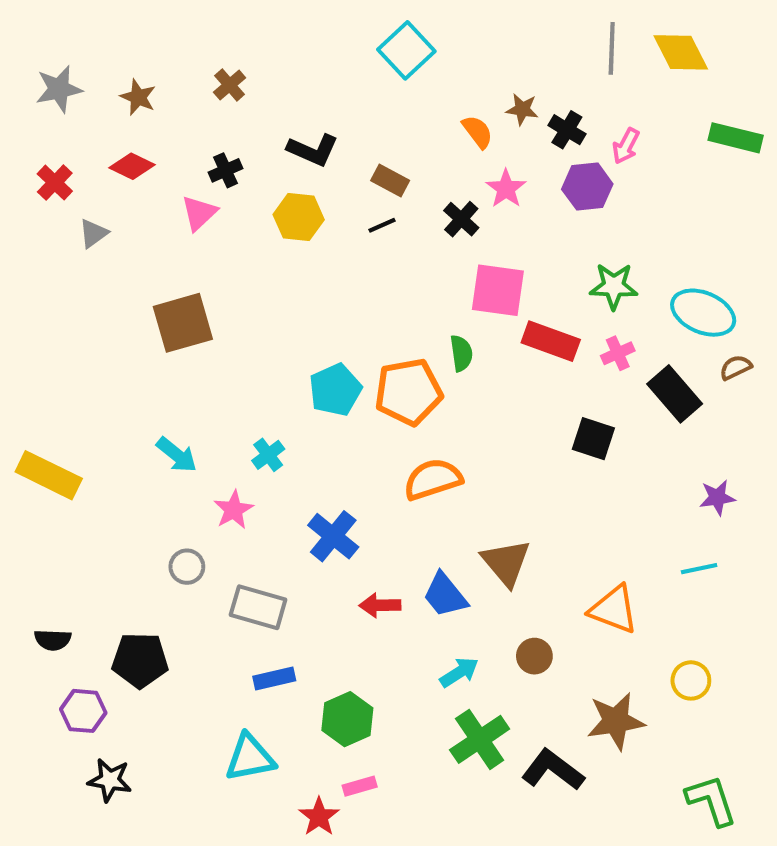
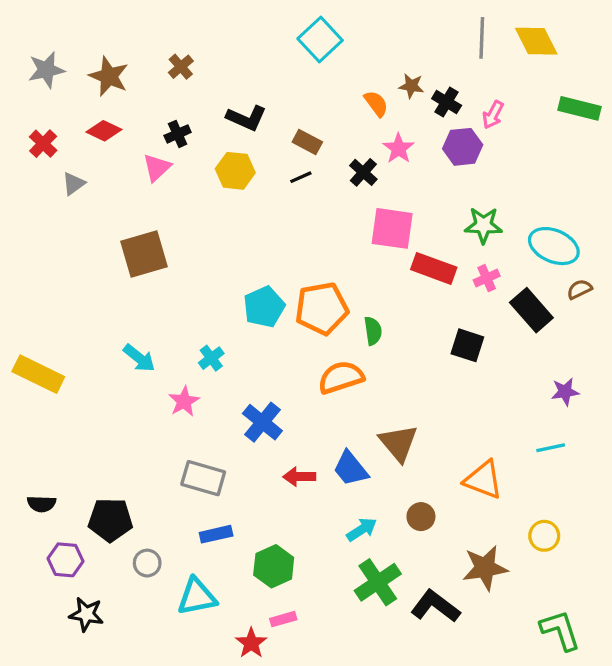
brown star: (138, 97) -> (109, 76), size x1.4
green semicircle: (461, 353) -> (373, 331), moved
gray circle: (187, 567) -> (147, 563), moved

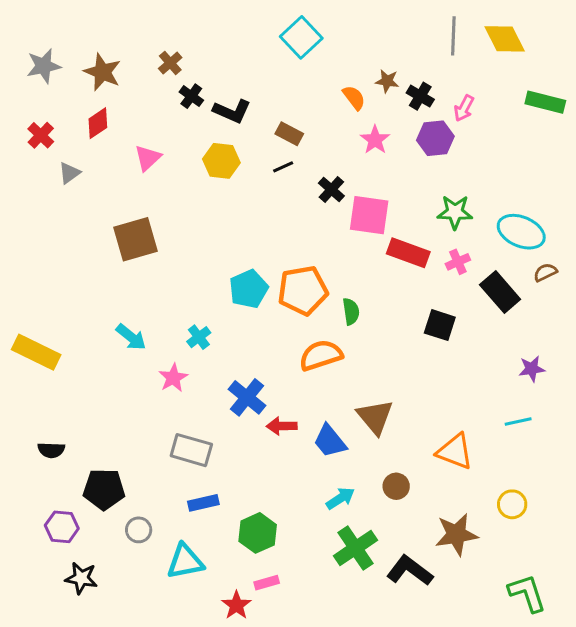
red diamond: (104, 131) -> (98, 123), turned -60
black cross: (178, 134) -> (191, 96), moved, turned -30
black cross: (363, 172) -> (331, 190), moved
red arrow: (299, 477) -> (282, 426), moved
black semicircle: (42, 504) -> (51, 450), moved

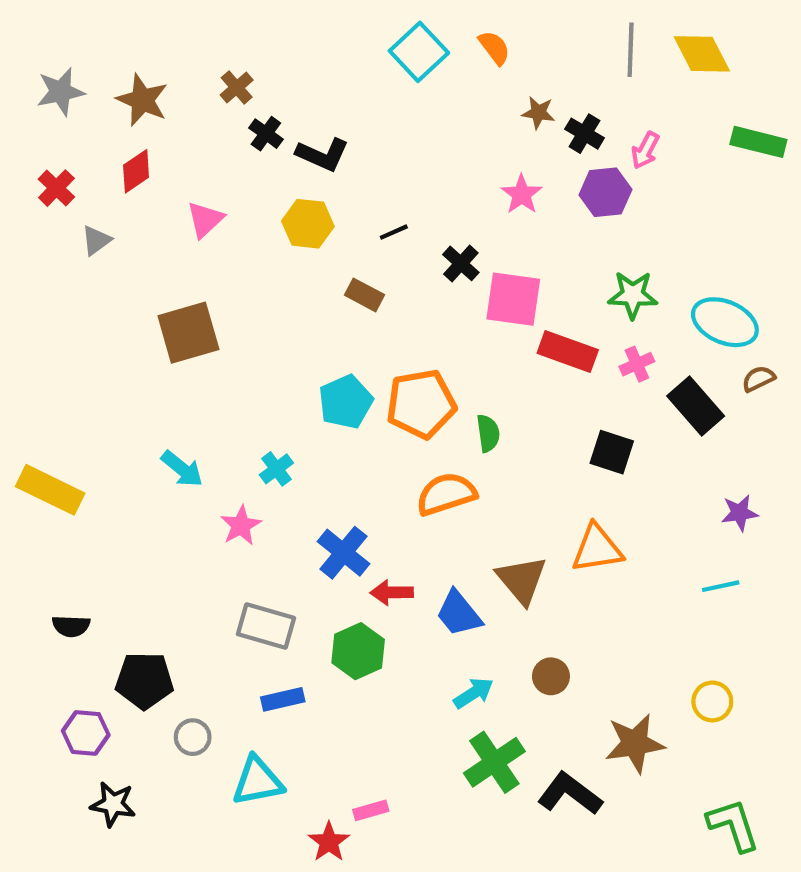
orange semicircle: (354, 98) -> (494, 48), moved
brown rectangle: (289, 134) -> (364, 295), moved
orange triangle: (455, 452) -> (597, 548), moved, turned -30
green hexagon: (258, 533) -> (358, 651), moved

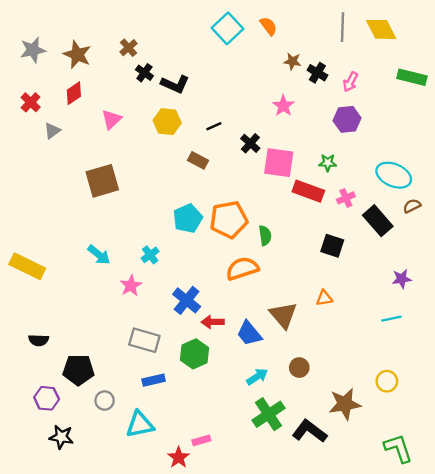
purple hexagon: (605, 192) -> (347, 119), moved
green star: (633, 295) -> (328, 163), moved, size x0.7
orange triangle: (597, 548) -> (324, 298), size x0.6

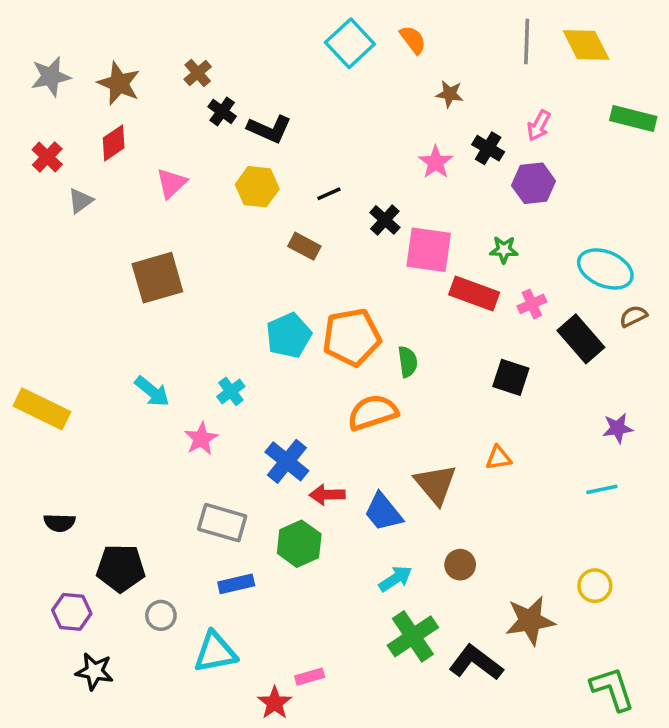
black cross: (317, 73) -> (488, 148), moved

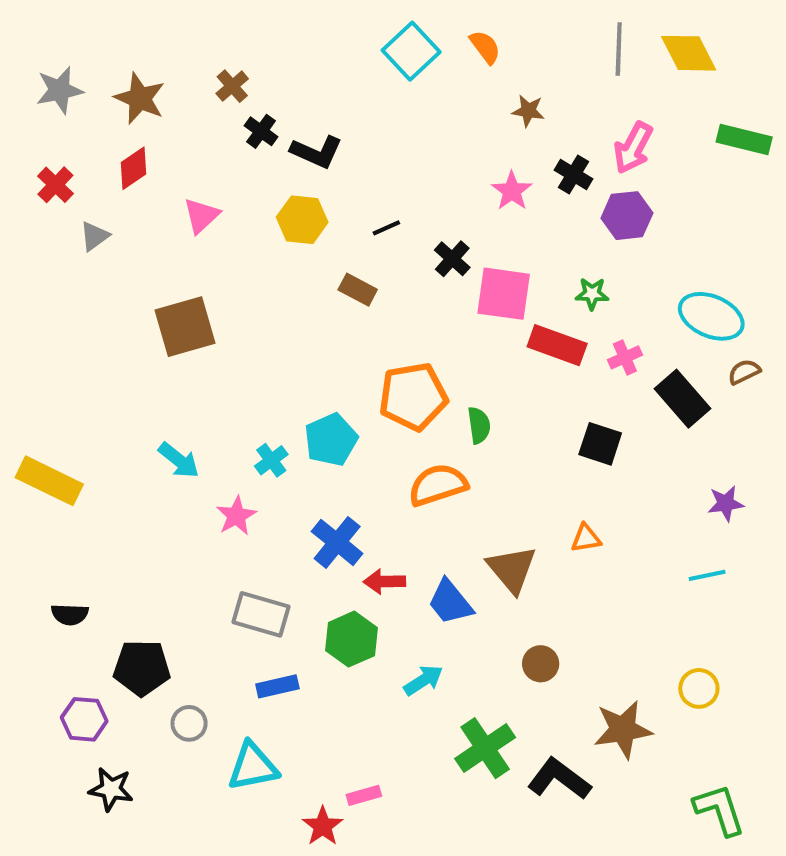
pink arrow: (539, 125) -> (633, 148), size x1.4
cyan pentagon: (289, 335) -> (331, 440), moved
cyan arrow: (395, 579) -> (423, 680), moved

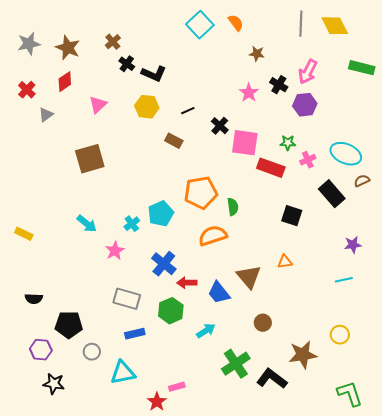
pink cross: (625, 357) -> (308, 160), moved
yellow rectangle: (49, 481) -> (24, 234), size x0.6

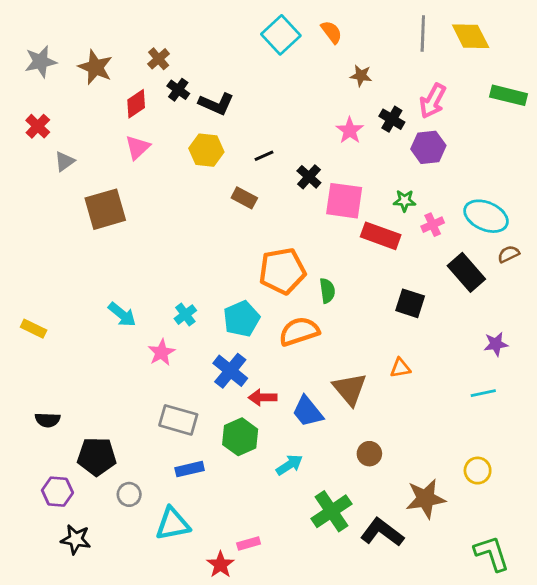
red diamond: (65, 82) -> (136, 104), moved
brown square: (90, 159) -> (105, 209), moved
cyan pentagon: (161, 214) -> (242, 319), moved

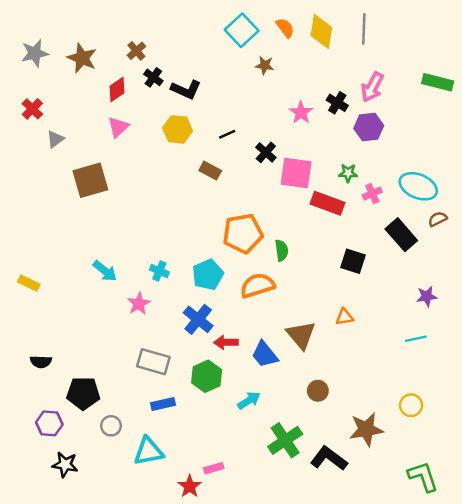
yellow diamond: (471, 36) -> (321, 31), moved, turned 36
brown star: (361, 76) -> (265, 65), moved
cyan cross: (185, 315) -> (159, 271), turned -30

